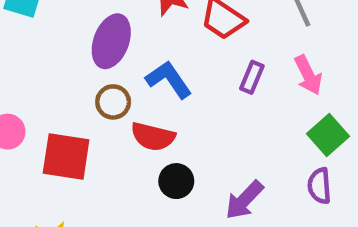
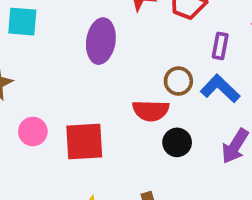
blue L-shape: (169, 80) -> (220, 89), moved
brown circle: (113, 102) -> (178, 81), moved

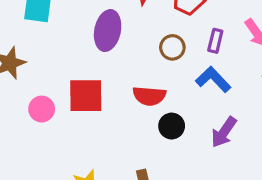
brown circle: (178, 81) -> (172, 47), moved
red square: (84, 142) -> (86, 96), moved

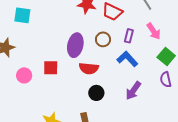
purple ellipse: (108, 31) -> (75, 45), moved
red square: (86, 96) -> (51, 68), size x0.7
black circle: (172, 126) -> (96, 93), moved

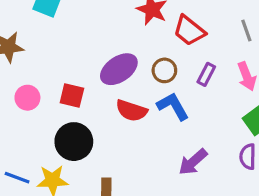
purple ellipse: (75, 45) -> (119, 69), turned 30
blue L-shape: (127, 59) -> (173, 106), moved
black circle: (96, 93) -> (74, 142), moved, size x1.5

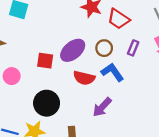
red square: (72, 95) -> (45, 61), moved
purple arrow: (193, 162) -> (102, 107), moved

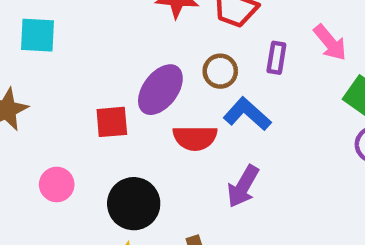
pink circle: (12, 76) -> (57, 184), moved

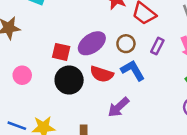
black circle: (134, 204) -> (69, 80), moved

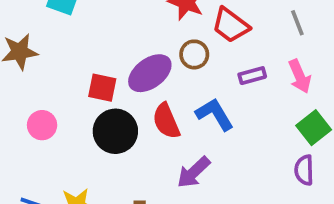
brown circle: (126, 44) -> (194, 54), moved
purple rectangle: (157, 46) -> (252, 76), turned 49
red semicircle: (102, 74) -> (166, 121), turned 50

